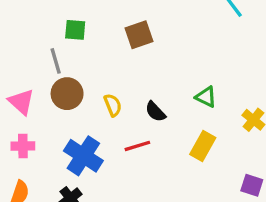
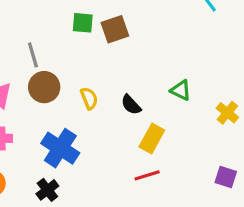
green square: (75, 30) -> (83, 23), moved
red line: (137, 146) -> (147, 175), moved
yellow rectangle: (203, 146) -> (152, 138), moved

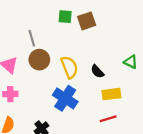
yellow semicircle: (89, 98) -> (69, 67), size x1.5
yellow rectangle: (152, 138) -> (111, 94), turned 54
blue cross: (60, 148) -> (65, 98), moved

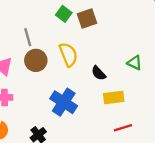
green square: (65, 17) -> (64, 14), turned 32
yellow semicircle: (69, 67) -> (68, 55), moved
red line: (108, 119) -> (123, 128), moved

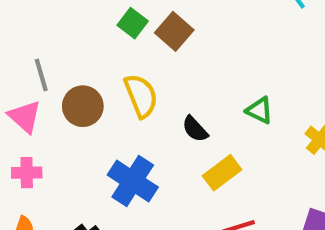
brown square: (87, 19) -> (174, 31), turned -30
gray line: (28, 37) -> (41, 75), moved
yellow rectangle: (114, 98) -> (222, 173), turned -30

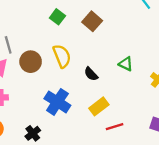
brown square: (174, 31) -> (92, 21), moved
yellow rectangle: (222, 173) -> (99, 106), moved

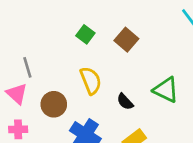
brown circle: (31, 62) -> (54, 104), moved
green triangle: (126, 64) -> (166, 90), size x1.5

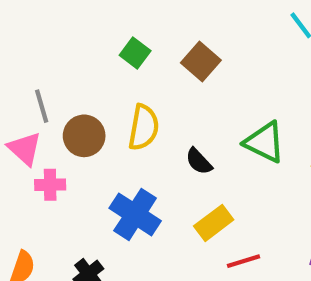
yellow semicircle: (91, 81) -> (144, 127), turned 32
brown circle: (54, 104) -> (84, 136), moved
pink cross: (18, 129) -> (50, 185), moved

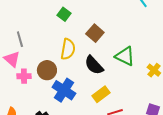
brown square: (201, 61) -> (95, 33), moved
brown circle: (84, 136) -> (47, 70), moved
black semicircle: (199, 161) -> (94, 65), size x1.5

